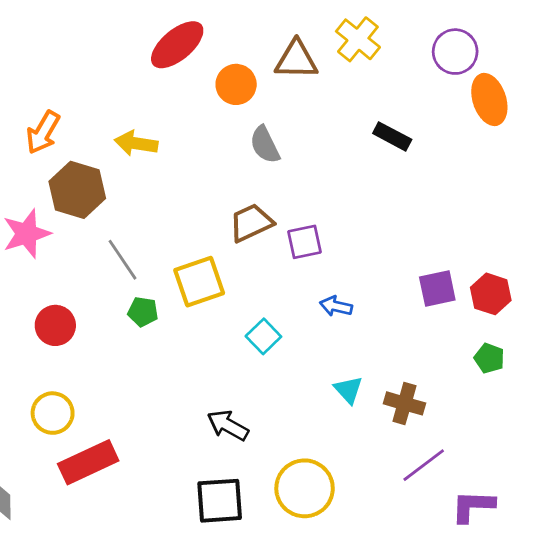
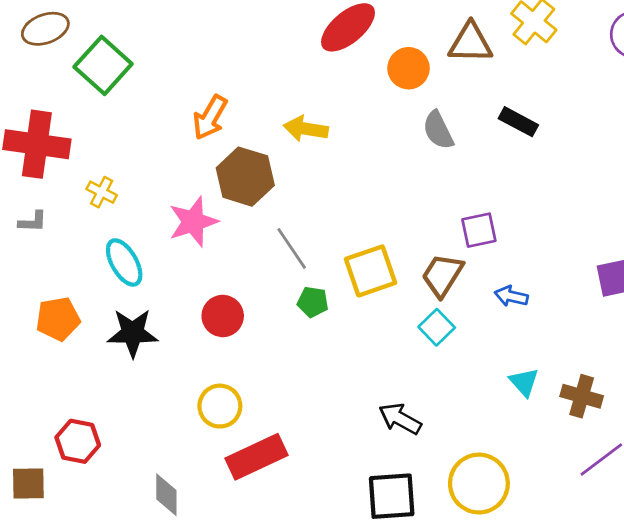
black rectangle: (392, 136) -> (518, 122), moved
brown trapezoid: (251, 223) -> (442, 275), moved, turned -33

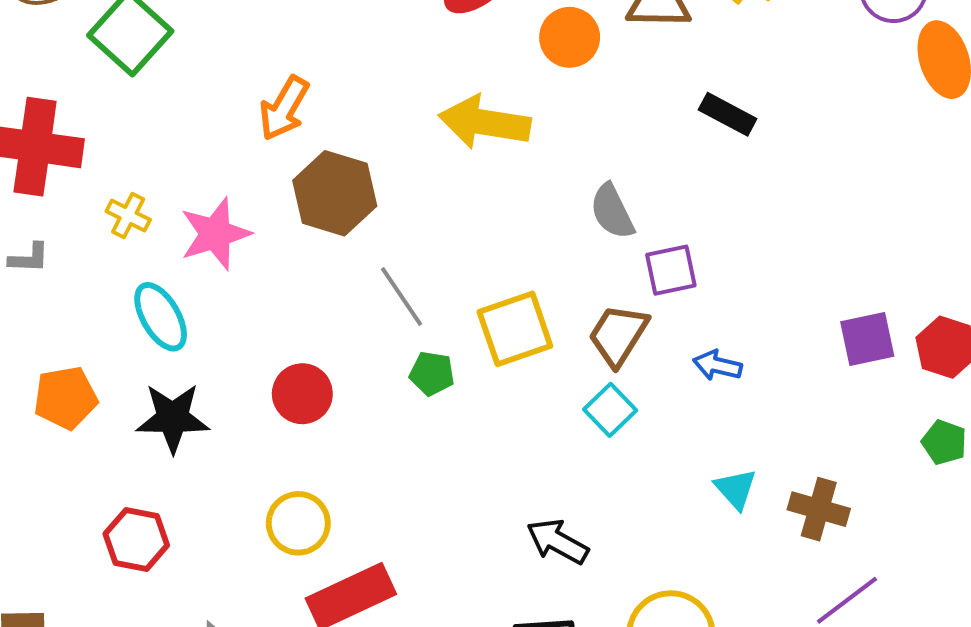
yellow arrow: (306, 129) -> (485, 122), moved, size x1.4
gray semicircle: (438, 130) -> (612, 211), moved
pink star: (193, 222) -> (215, 234), moved
red hexagon: (78, 441) -> (136, 539), moved

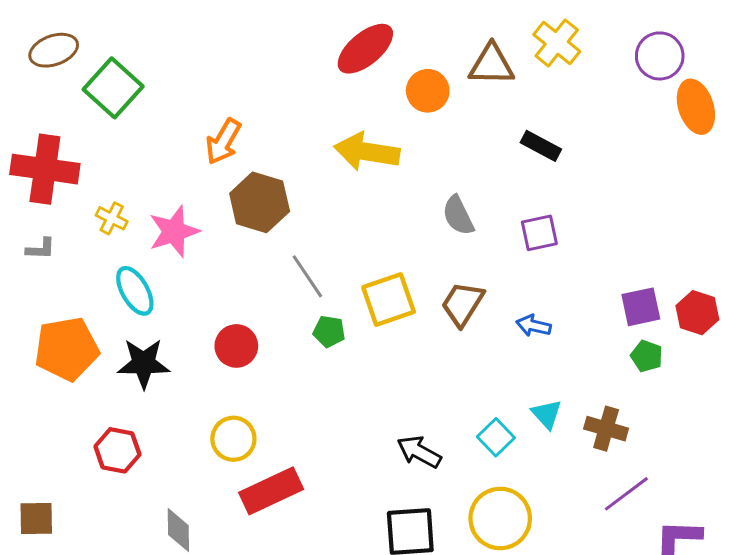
purple square: (671, 270) -> (539, 233), moved
orange pentagon: (65, 398) -> (67, 349), size x1.4
cyan square: (610, 410) -> (496, 437), moved
green pentagon: (944, 442) -> (647, 356), moved

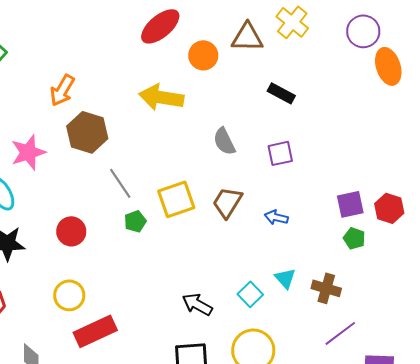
green pentagon: (329, 331) -> (135, 221), turned -30

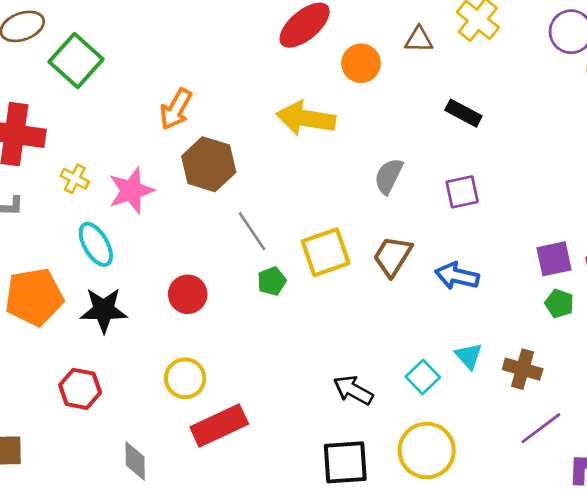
brown triangle: (247, 37) -> (419, 40), size x0.7
gray semicircle: (224, 141) -> (389, 176), turned 52
blue arrow: (276, 217) -> (457, 276), size x1.4

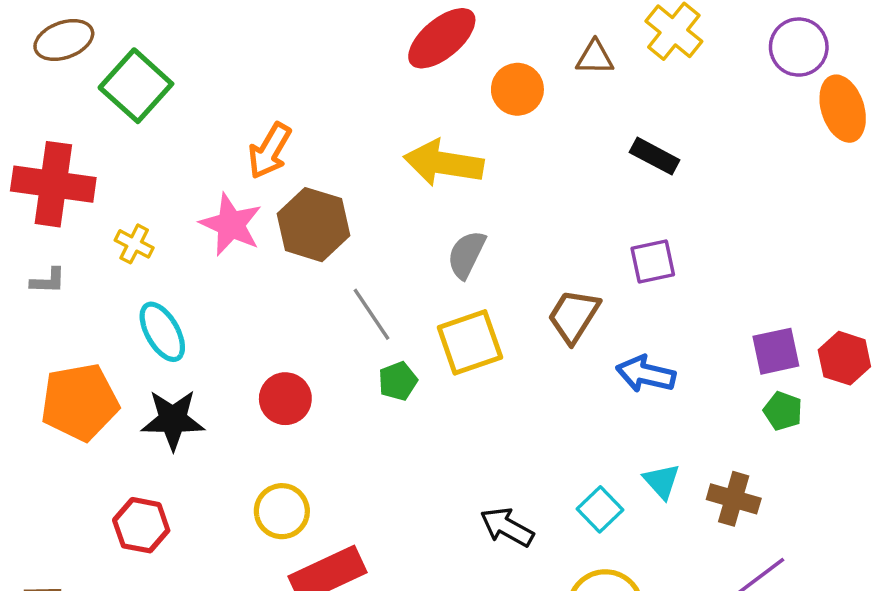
gray semicircle: (389, 176) -> (466, 254), moved
pink star: (131, 191) -> (231, 225), moved, turned -30
brown trapezoid: (393, 256) -> (574, 316), moved

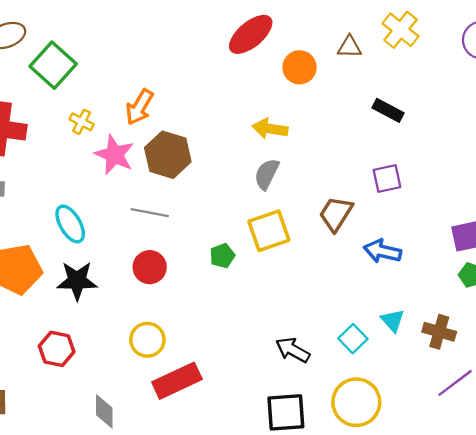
yellow arrow: (444, 163) -> (270, 129), moved, size x0.7
yellow cross: (134, 244) -> (82, 122), moved
gray line: (372, 314) -> (150, 213), moved, turned -45

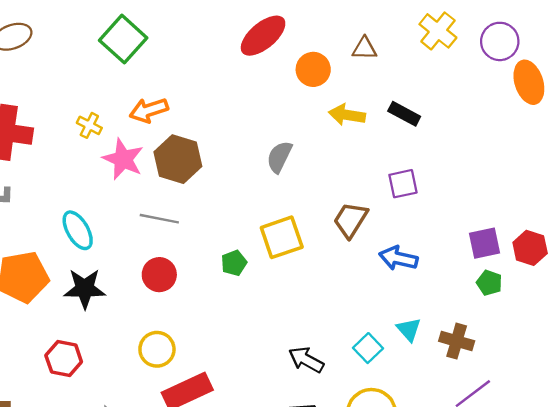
yellow cross: (401, 30) -> (438, 31), moved
green square: (53, 65) -> (123, 39), moved
orange arrow: (139, 107) -> (149, 110), turned 42
yellow arrow: (270, 129) -> (347, 115), moved
gray semicircle: (267, 174) -> (279, 157), moved

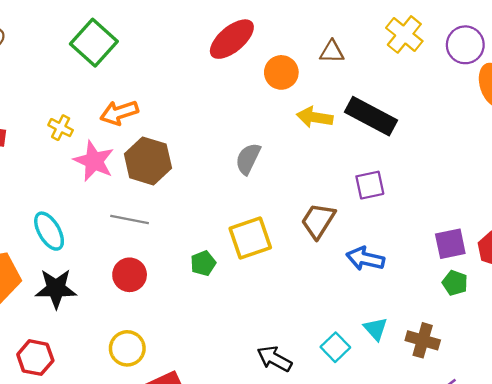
black rectangle: (404, 114) -> (371, 116), size x1.6

